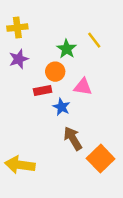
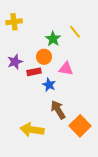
purple star: (19, 59) -> (15, 62), moved
yellow arrow: (20, 165) -> (32, 130), moved

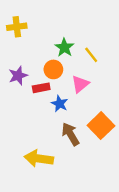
yellow line: (75, 32) -> (91, 55), moved
pink triangle: (66, 69) -> (80, 84), turned -49
orange square: (80, 126) -> (101, 126), moved

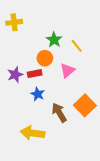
purple star: (18, 76) -> (15, 75), moved
blue star: (60, 104) -> (38, 94), moved

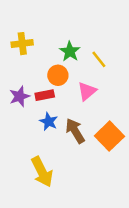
yellow cross: (14, 22) -> (22, 44), moved
brown arrow: (59, 113) -> (75, 131), moved
yellow arrow: (33, 133) -> (42, 172), turned -125

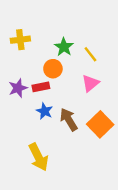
pink triangle: (87, 91) -> (90, 83), moved

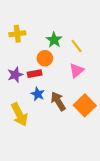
yellow arrow: (38, 157) -> (19, 115), moved

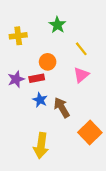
green star: (54, 40) -> (57, 25), moved
orange square: (85, 105) -> (90, 133), moved
yellow arrow: (19, 115) -> (41, 146), moved, turned 35

